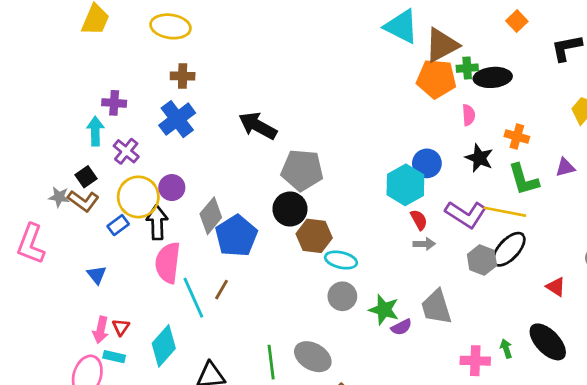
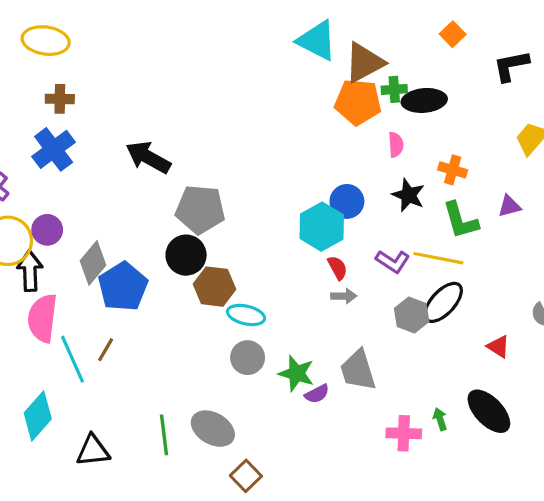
purple L-shape: (466, 214) -> (393, 261), size x0.7

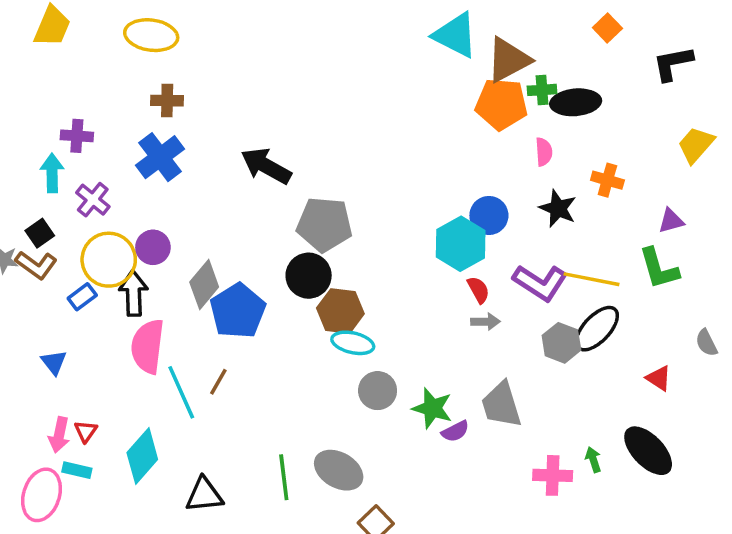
green L-shape: (460, 220) -> (659, 269), moved
purple L-shape: (393, 261) -> (540, 283), size x1.4
cyan ellipse: (246, 315) -> (353, 343), moved

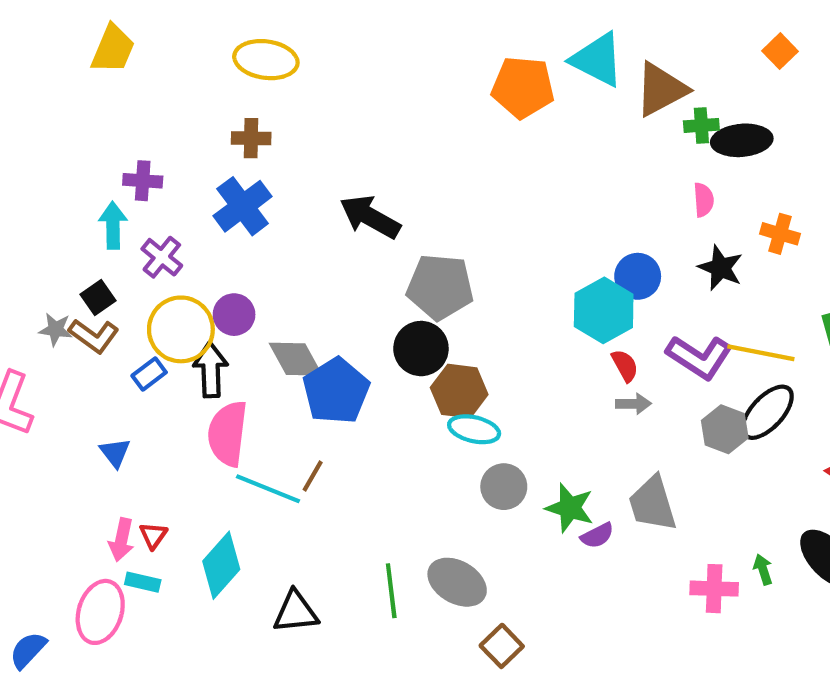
yellow ellipse: (151, 35) -> (266, 60), moved
orange pentagon: (501, 104) -> (523, 87), moved
gray diamond: (204, 284) -> (296, 359), turned -69
cyan line: (181, 392) -> (268, 489), turned -44

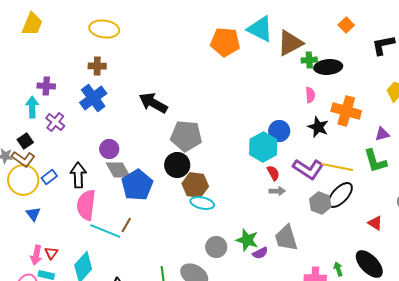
orange cross: (780, 234) -> (346, 111), size x1.6
purple circle: (234, 315) -> (109, 149), moved
yellow circle: (181, 329) -> (23, 180), moved
gray circle: (504, 487) -> (216, 247), moved

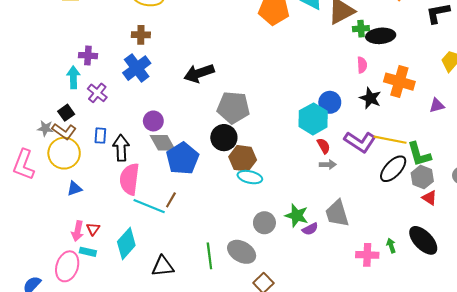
black arrow: (153, 103) -> (199, 73), turned -48
green L-shape: (375, 161) -> (419, 154), moved
blue rectangle: (49, 177) -> (100, 136), moved, turned -49
gray hexagon: (320, 203) -> (422, 177), moved
blue triangle: (33, 214) -> (74, 188), turned 49

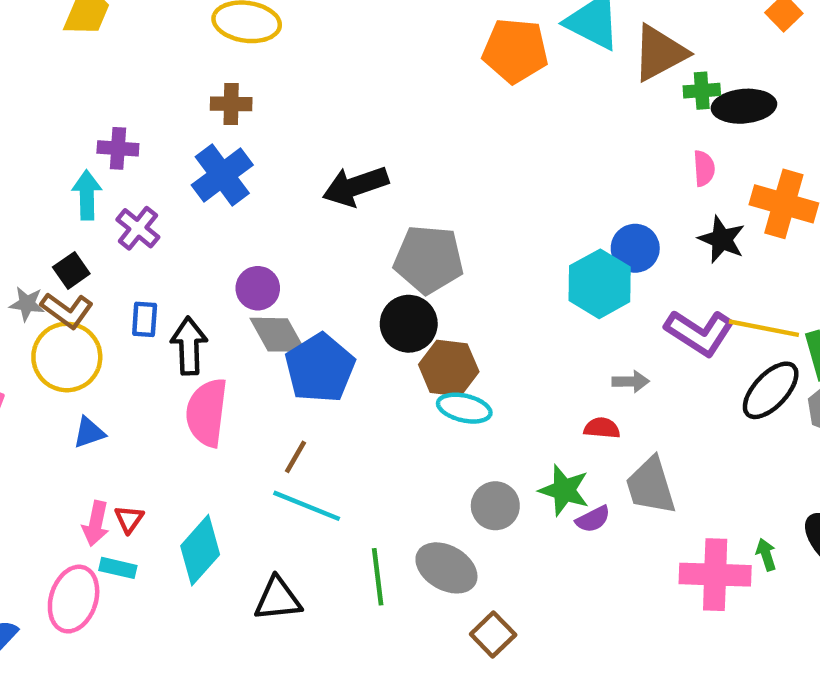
red semicircle: (324, 146) -> (602, 428), moved, turned -56
cyan line: (149, 206) -> (307, 506), moved
pink cross: (367, 255) -> (715, 575), size x1.4

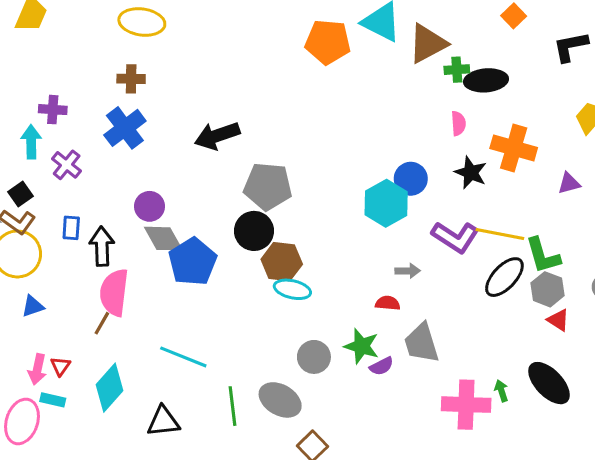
brown line: (296, 457) -> (102, 323), moved

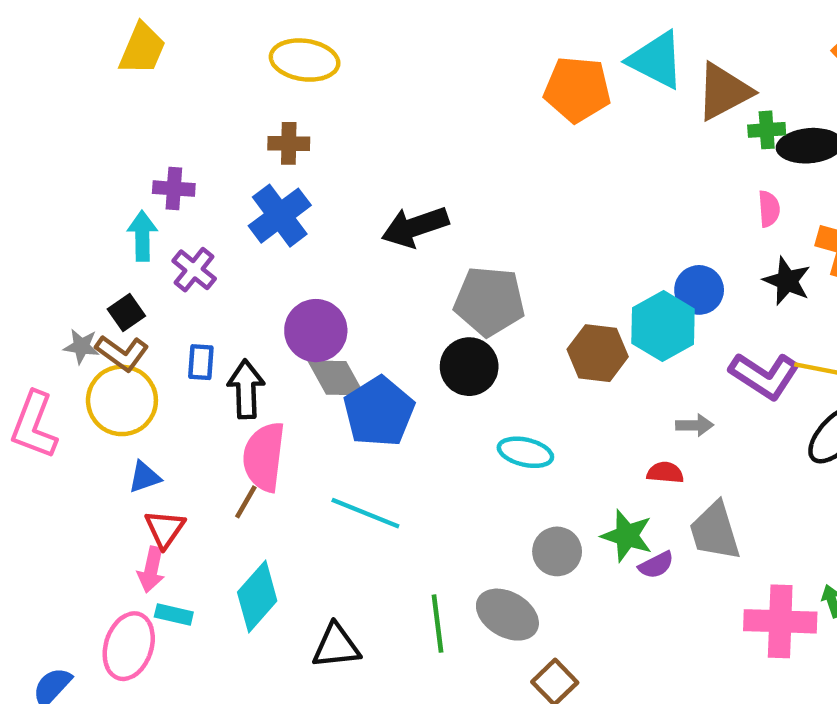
purple circle: (150, 206) -> (316, 331), size x1.4
brown hexagon: (282, 262) -> (598, 353), moved
cyan line: (183, 357) -> (365, 513), moved
red triangle: (60, 366) -> (165, 529), moved, size x1.4

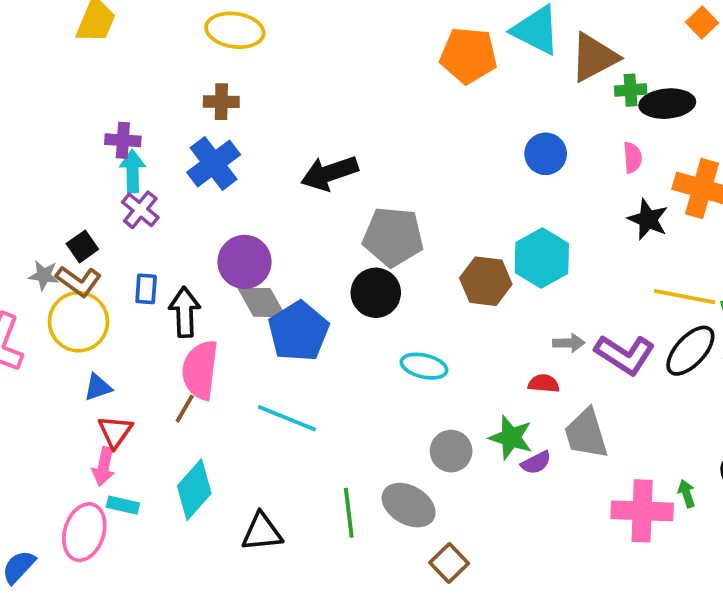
cyan arrow: (142, 236) -> (133, 171), moved
blue circle: (699, 290) -> (546, 154), moved
purple L-shape: (764, 376) -> (625, 355), moved

